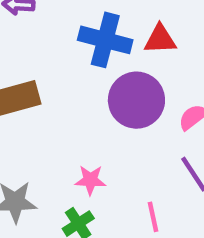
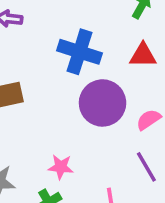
red triangle: (160, 39) -> (143, 55), moved

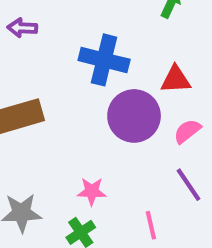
red triangle: (143, 55) -> (176, 80), moved

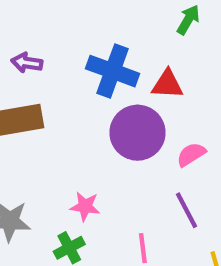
purple arrow: (22, 28) -> (27, 63), moved
red triangle: (176, 80) -> (167, 84), moved

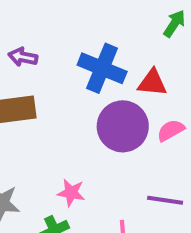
pink semicircle: (191, 154) -> (171, 130), moved
purple line: (187, 210) -> (165, 200), turned -56

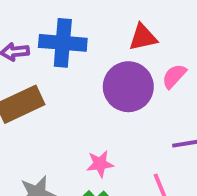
blue cross: (102, 68) -> (63, 43), moved

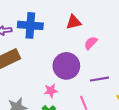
purple circle: (128, 87) -> (66, 66), moved

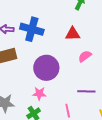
purple circle: (66, 66) -> (46, 68), moved

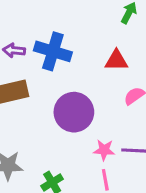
pink star: (39, 94) -> (104, 150), moved

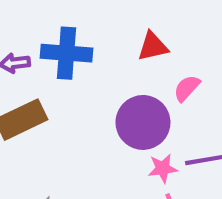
purple circle: (74, 112) -> (143, 122), moved

